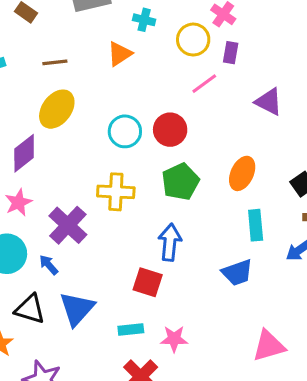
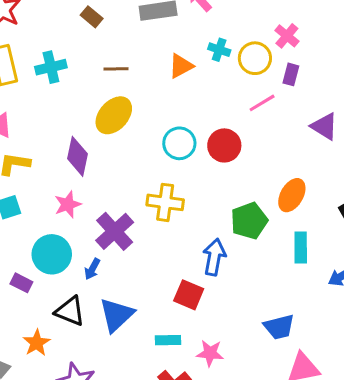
cyan cross: (144, 20) -> (219, 50), moved
purple diamond: (24, 153) -> (78, 156), turned -45
green pentagon: (180, 182) -> (249, 221), moved
blue arrow: (49, 265) -> (92, 269), turned -115
blue trapezoid: (237, 273) -> (279, 327), moved

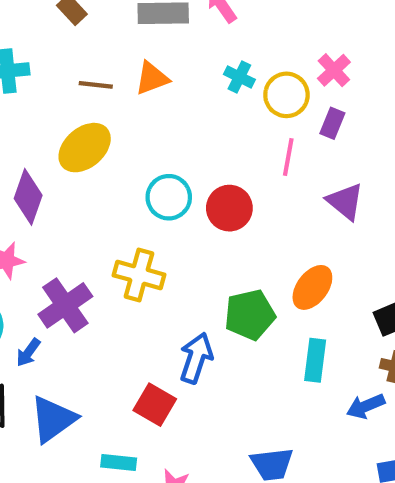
orange triangle: (181, 66) -> (152, 78), moved
pink line: (262, 103) -> (288, 157), turned -56
purple triangle: (324, 126) -> (345, 201), moved

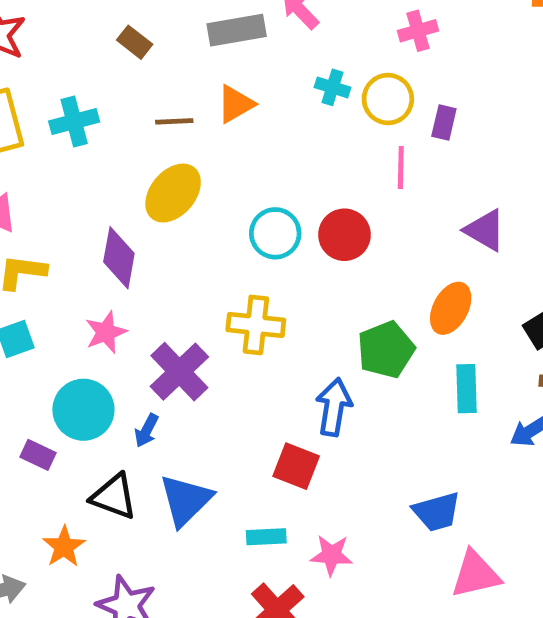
pink cross: (334, 70) -> (418, 31), moved, turned 36
purple triangle: (345, 201) -> (485, 230), moved

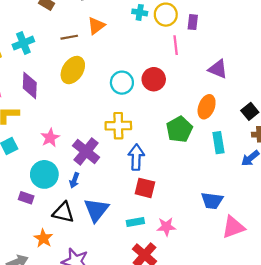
purple diamond: (119, 258) -> (30, 85), moved
blue arrow: (334, 407) -> (136, 157), moved
blue trapezoid: (437, 512) -> (212, 201), turned 30

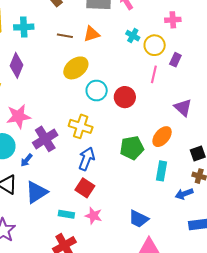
yellow ellipse: (73, 70) -> (76, 68), moved
pink star: (50, 138) -> (18, 116), size x1.4
pink star: (166, 227) -> (94, 216), moved

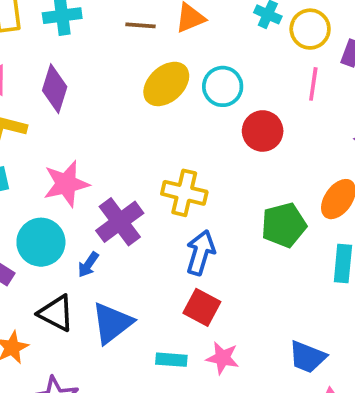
cyan circle: (97, 91) -> (223, 86), moved

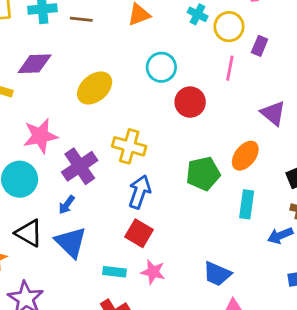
brown line: (141, 25) -> (81, 19), moved
yellow ellipse: (166, 84) -> (95, 88), moved
purple diamond: (55, 89) -> (35, 64), turned 68
blue arrow: (88, 265) -> (67, 205), moved
blue triangle: (112, 323) -> (71, 242), turned -40

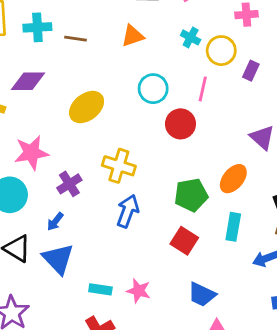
pink line: (230, 68) -> (203, 89), moved
purple cross: (80, 166) -> (69, 184), size x0.7
red square: (139, 233) -> (184, 241), moved

